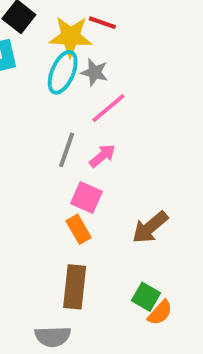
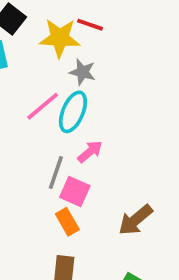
cyan ellipse: (63, 72) -> (73, 112), moved
pink line: (108, 108) -> (43, 106), moved
gray line: (67, 150) -> (56, 173), moved

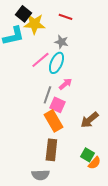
yellow star: (60, 38) -> (34, 24), moved
orange rectangle: (67, 222) -> (53, 121), size x1.5

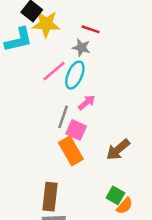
red line: (65, 17) -> (91, 29), moved
brown rectangle: (51, 150) -> (50, 197), moved

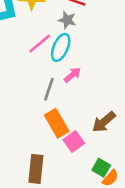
pink square: (76, 130) -> (74, 142), moved, turned 30

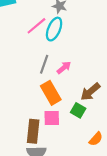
pink arrow: (72, 75) -> (64, 68), moved
pink square: (74, 142) -> (52, 118), moved, turned 35
green square: (101, 168) -> (78, 110), moved

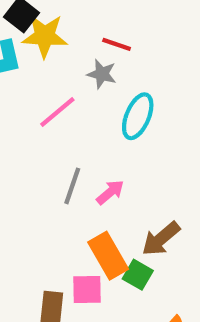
cyan ellipse: (54, 29) -> (138, 116), moved
orange rectangle: (51, 93) -> (108, 256), moved

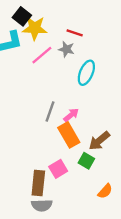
pink line: (57, 112) -> (42, 55), moved
orange rectangle: (108, 256) -> (69, 135), moved
pink square: (87, 289) -> (58, 169), turned -30

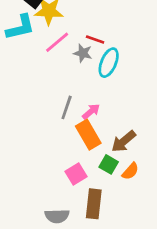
red line: (75, 33) -> (95, 40), moved
gray star: (66, 49) -> (83, 53), moved
brown rectangle: (38, 183) -> (94, 204), moved
orange semicircle: (105, 191) -> (130, 171), moved

